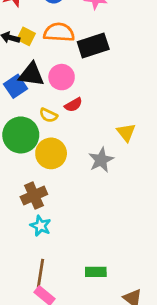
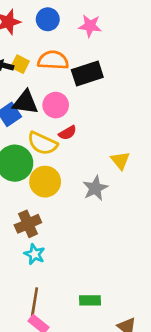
yellow semicircle: (48, 115) -> (42, 143), size x1.6

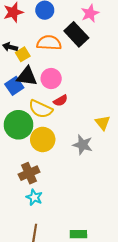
pink star: (90, 26) -> (90, 13), moved, turned -30
yellow square: (20, 64) -> (23, 54), moved, turned 32
black rectangle: (87, 73) -> (76, 34), moved, turned 65
gray star: (95, 188) -> (83, 145), turned -30

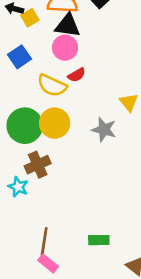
black triangle: (27, 76) -> (68, 26), moved
green circle: (19, 125) -> (25, 126), moved
cyan star: (34, 197) -> (18, 187), moved

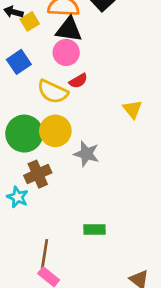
gray star: (104, 130) -> (86, 154), moved
green rectangle: (99, 240) -> (95, 229), moved

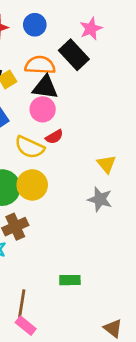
gray star: (86, 154) -> (100, 199), moved

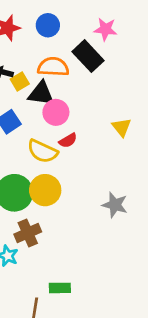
pink star: (91, 29) -> (105, 29), turned 30
black triangle: (45, 87) -> (41, 94), moved
yellow triangle: (106, 164) -> (122, 127), moved
green rectangle: (70, 280) -> (60, 288), moved

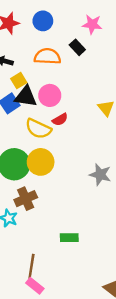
black rectangle: (88, 56) -> (77, 47), size x0.6
yellow square: (20, 82) -> (19, 81), moved
black triangle: (41, 94) -> (26, 97), moved
green rectangle: (60, 288) -> (69, 238), moved

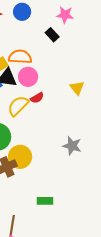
orange semicircle: (47, 56) -> (20, 57), moved
yellow semicircle: (38, 129) -> (18, 106), turned 110
yellow circle: (41, 162) -> (20, 157), moved

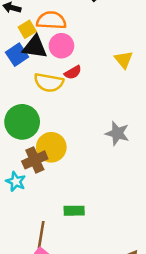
yellow semicircle: (18, 106) -> (49, 83), turned -125
green rectangle: (45, 201) -> (74, 211), moved

